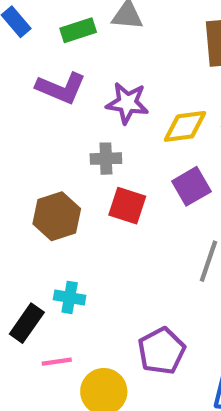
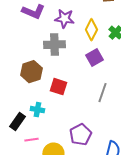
yellow diamond: (185, 126) -> (91, 30), turned -55
gray cross: (106, 159) -> (54, 45), size x1.5
red square: (127, 206) -> (58, 87), moved

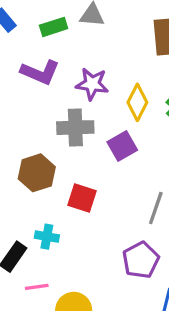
purple square: (94, 58) -> (122, 146), moved
purple pentagon: (80, 135) -> (141, 260), moved

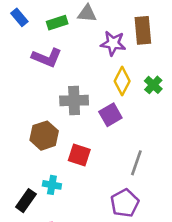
purple star: (92, 84) -> (113, 43), moved

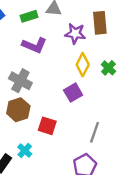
purple L-shape: (47, 58) -> (34, 45), moved
gray cross: (74, 100) -> (20, 81), moved, turned 30
cyan cross: (52, 185) -> (25, 151), turned 32

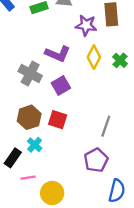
purple L-shape: (34, 45) -> (58, 54), moved
purple square: (73, 93) -> (61, 86), moved
brown hexagon: (18, 110) -> (29, 117), moved

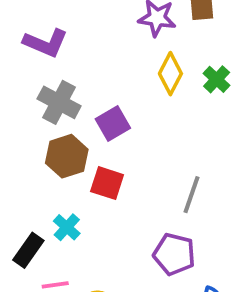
purple L-shape: (58, 54) -> (46, 43), moved
brown hexagon: (29, 117) -> (67, 156), moved
purple pentagon: (96, 160) -> (174, 254), turned -30

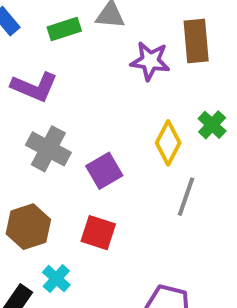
yellow diamond: (170, 74) -> (168, 143), moved
brown hexagon: (67, 156) -> (28, 227), moved
gray line: (192, 195) -> (186, 197), moved

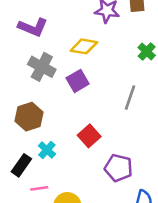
yellow diamond: (168, 143) -> (84, 46), moved, turned 72
red square: (98, 233) -> (89, 136), moved, turned 30

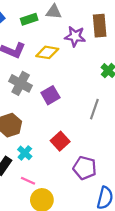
yellow diamond: (84, 46) -> (47, 52), moved
pink line: (39, 188) -> (28, 181), moved, turned 32

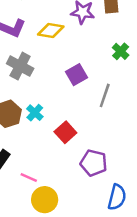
purple square: (50, 95) -> (76, 75), moved
cyan cross: (25, 153) -> (35, 113), moved

